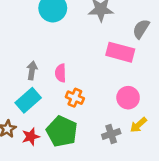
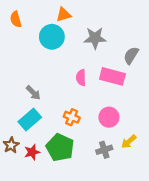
gray arrow: (32, 70) -> (33, 93), turned 126
pink semicircle: (61, 73) -> (81, 78), moved
pink circle: (128, 98) -> (109, 117), moved

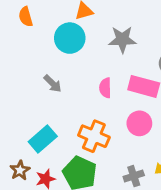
gray arrow: (33, 93) -> (53, 84), moved
orange cross: (72, 117) -> (94, 136), size x1.5
pink circle: (109, 117) -> (139, 123), moved

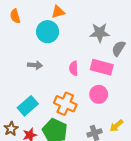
gray star: (122, 39) -> (100, 33), moved
gray arrow: (53, 84) -> (35, 65), turned -40

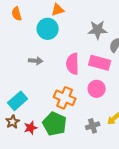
pink semicircle: (74, 68) -> (73, 64), size x1.5
cyan rectangle: (28, 106) -> (18, 101), moved

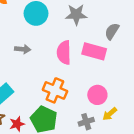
gray star: (98, 30) -> (76, 15), moved
pink circle: (97, 89) -> (97, 95), moved

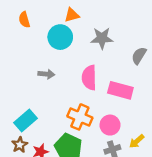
pink rectangle: (94, 51) -> (120, 90), moved
pink circle: (97, 95) -> (110, 125), moved

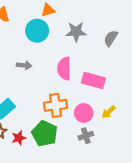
gray semicircle: (139, 56) -> (111, 38), moved
orange cross: (80, 117) -> (56, 105), turned -30
yellow arrow: (137, 141) -> (109, 112), moved

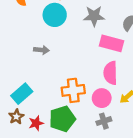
pink semicircle: (64, 69) -> (110, 73), moved
pink rectangle: (93, 80) -> (112, 43), moved
green pentagon: (45, 134) -> (62, 119), turned 30

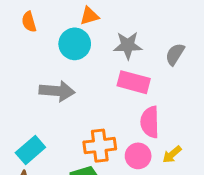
pink rectangle: (112, 43) -> (134, 82), moved
gray arrow: (42, 50) -> (57, 91), size x1.6

